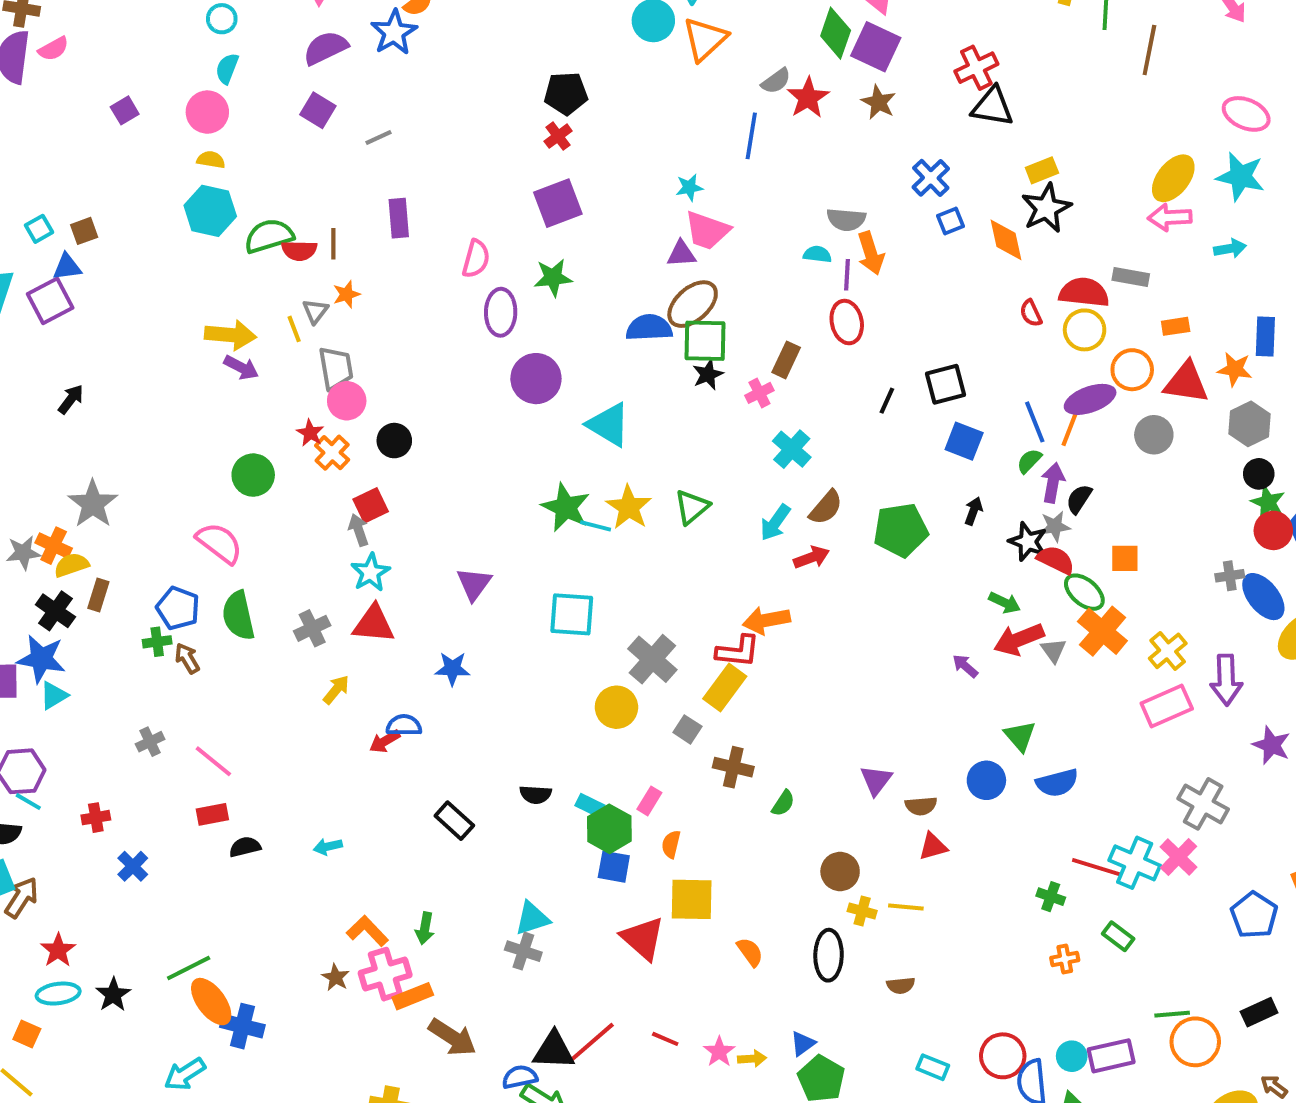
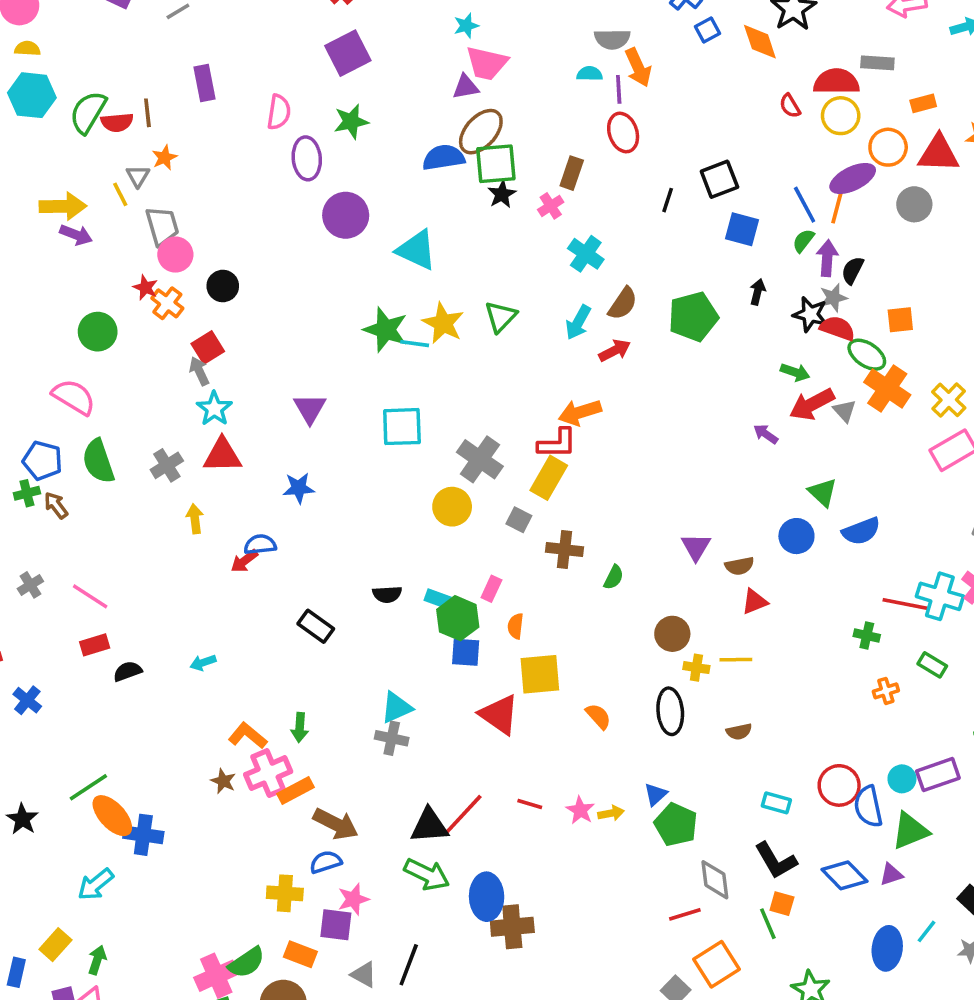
green semicircle: (269, 236) -> (88, 112), turned -36
yellow arrow: (336, 690) -> (195, 519), turned -40
blue semicircle: (520, 1077) -> (326, 862), moved

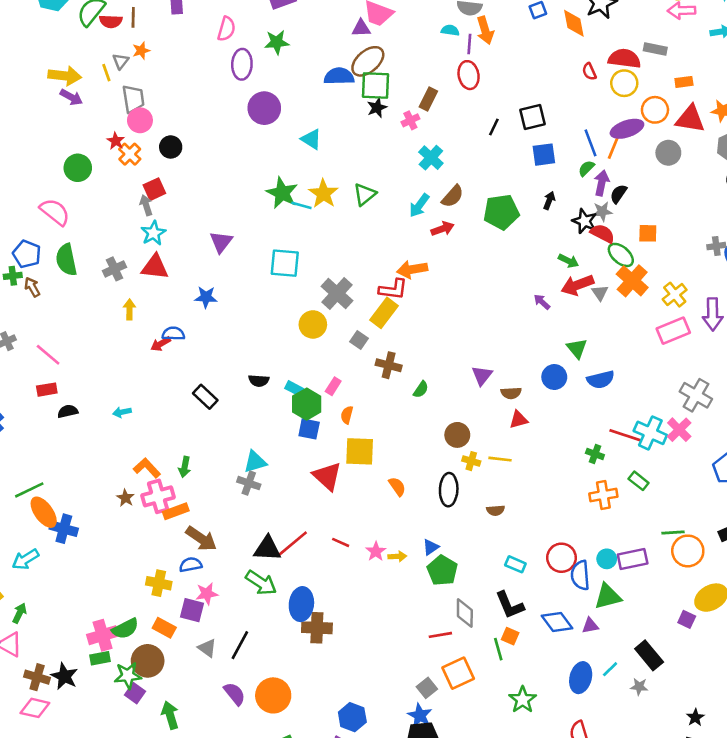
blue square: (742, 229) -> (544, 155), turned -30
cyan triangle: (417, 250) -> (311, 139), size x0.7
orange cross: (886, 691) -> (603, 495), size x1.5

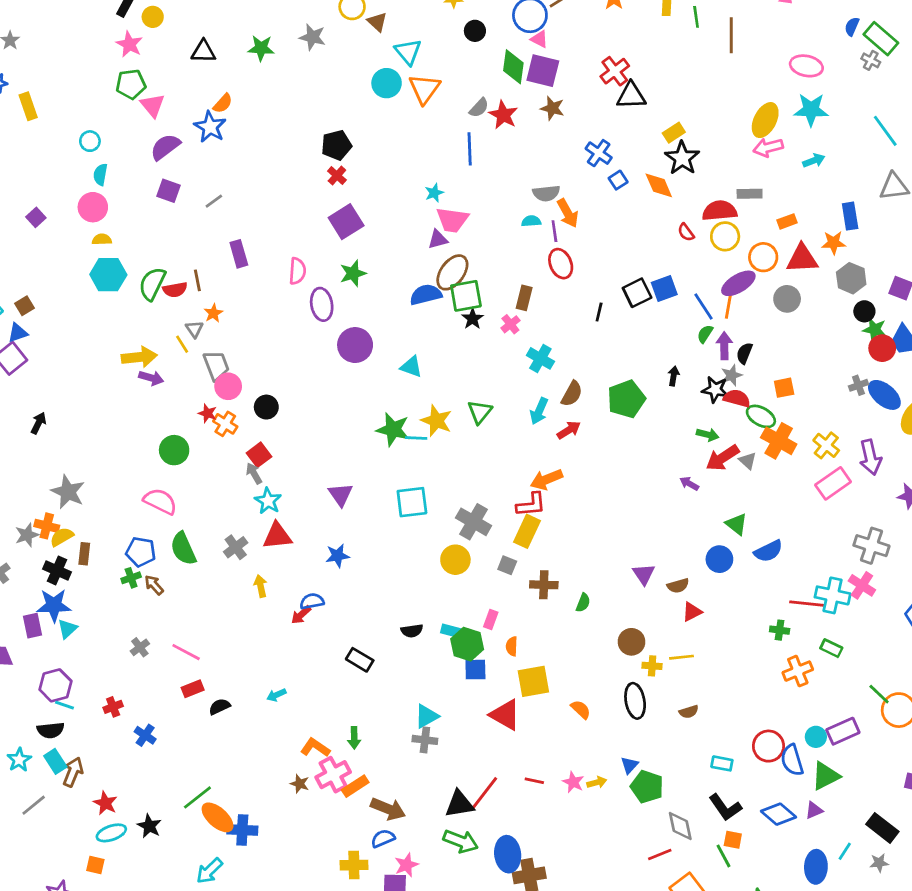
blue square: (544, 155) -> (664, 288), moved
green line: (673, 532) -> (879, 694), turned 60

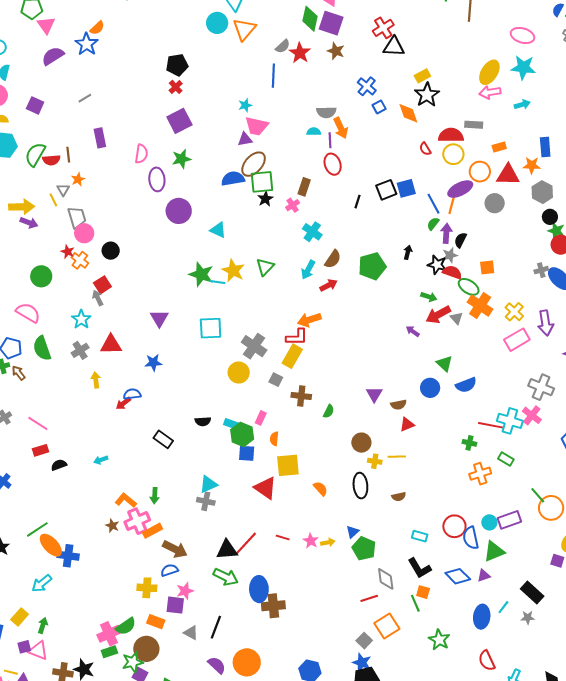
purple square: (169, 191) -> (35, 105), moved
cyan star: (268, 501) -> (81, 319), moved

